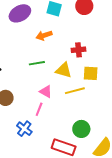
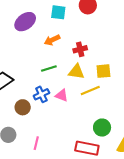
red cross: (78, 50) -> (80, 49), moved
pink line: (39, 109) -> (36, 143), moved
blue cross: (24, 129) -> (41, 94), moved, turned 35

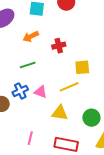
yellow triangle: (76, 72) -> (60, 113), moved
green circle: (102, 128) -> (91, 118), moved
pink line: (36, 143) -> (30, 138), moved

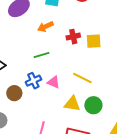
yellow square: (82, 67) -> (94, 41), moved
yellow line: (69, 87) -> (82, 78), turned 48
green circle: (91, 118) -> (93, 105), moved

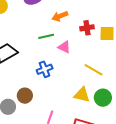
green line: (42, 55) -> (46, 36), moved
pink triangle: (54, 82) -> (64, 47), moved
brown circle: (14, 93) -> (25, 96), moved

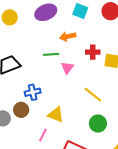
pink triangle: (64, 47) -> (67, 68), turned 32
blue cross: (45, 69) -> (33, 92), moved
yellow triangle: (82, 95) -> (56, 115), moved

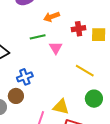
yellow triangle: (56, 115) -> (61, 107), moved

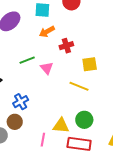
orange arrow: (52, 17) -> (47, 32), moved
yellow square: (99, 35) -> (90, 64), moved
green circle: (94, 99) -> (84, 120), moved

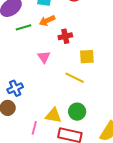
green line: (27, 60) -> (24, 27), moved

